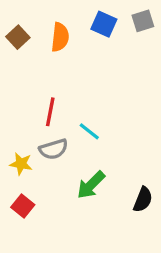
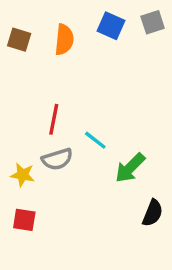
brown square: (18, 37) -> (19, 40), turned -30
green arrow: (91, 185) -> (130, 168), moved
red square: (23, 206) -> (24, 220), turned -30

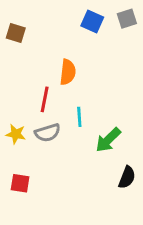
orange semicircle: (64, 40) -> (68, 72), moved
cyan line: (95, 140) -> (79, 117), turned 48
yellow star: (23, 175) -> (16, 134), moved

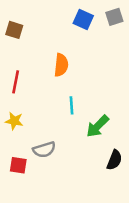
red line: (45, 99) -> (16, 82), moved
gray semicircle: (48, 133) -> (44, 150), moved

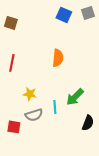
orange semicircle: (61, 65) -> (58, 58), moved
cyan line: (72, 105) -> (55, 107), moved
yellow star: (14, 121) -> (30, 94), moved

